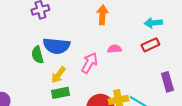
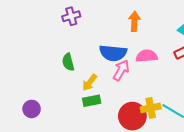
blue semicircle: (56, 46) -> (113, 53), moved
pink semicircle: (114, 49) -> (147, 56), size x1.5

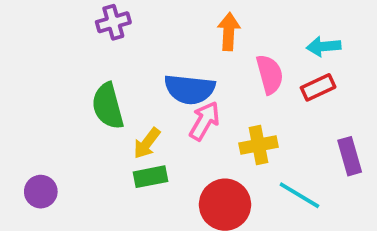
pink semicircle: (147, 56) -> (270, 74), moved, turned 80
green semicircle: (68, 62) -> (108, 106), size x1.4
yellow cross: (151, 108) -> (258, 145), moved

